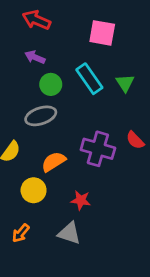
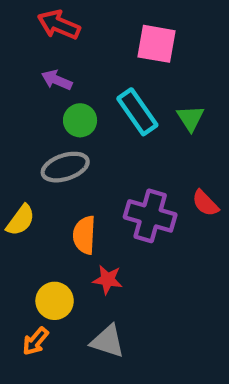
orange semicircle: (54, 162) -> (84, 235), turned -55
yellow circle: (34, 190) -> (55, 301), moved
red star: (81, 200) -> (108, 280), moved

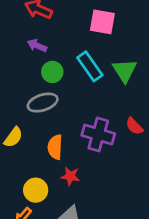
green triangle: (190, 118) -> (125, 71), size x1.4

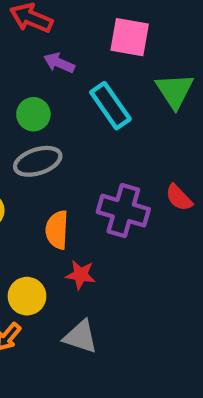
purple arrow: (37, 45) -> (59, 63), moved
green triangle: (125, 71) -> (175, 91), moved
green circle: (52, 72) -> (33, 114), moved

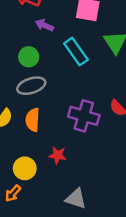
orange semicircle: (57, 230) -> (33, 120), moved
gray triangle: (80, 337) -> (76, 199), moved

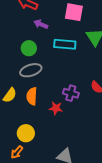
cyan rectangle: (76, 52) -> (65, 44), turned -50
purple cross: (84, 116) -> (71, 93), size x0.7
red star: (58, 155) -> (56, 108), moved

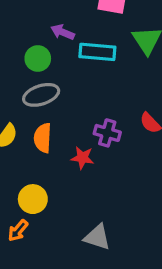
purple arrow: (41, 24) -> (63, 32), moved

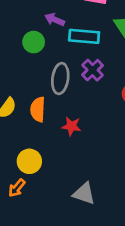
gray ellipse: (41, 95) -> (60, 79), moved, turned -64
purple cross: (107, 133) -> (93, 70), moved, turned 30

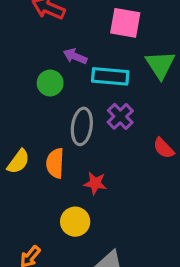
yellow circle: (29, 161) -> (75, 222), moved

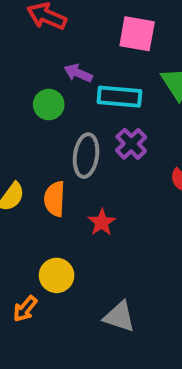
red star: (95, 183) -> (102, 222), turned 30
yellow circle: (75, 222) -> (57, 275), moved

